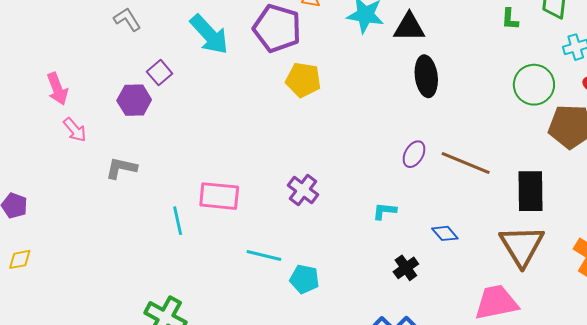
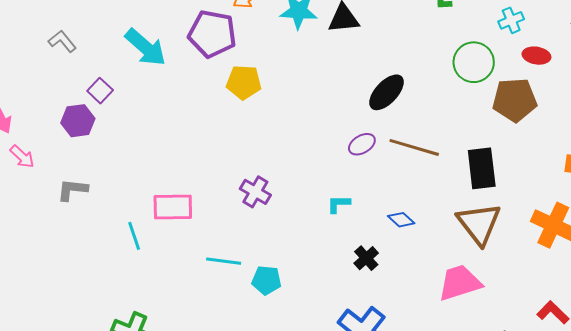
black ellipse: (426, 76) -> (387, 92), moved, turned 57
purple ellipse: (414, 154) -> (362, 144), turned 36

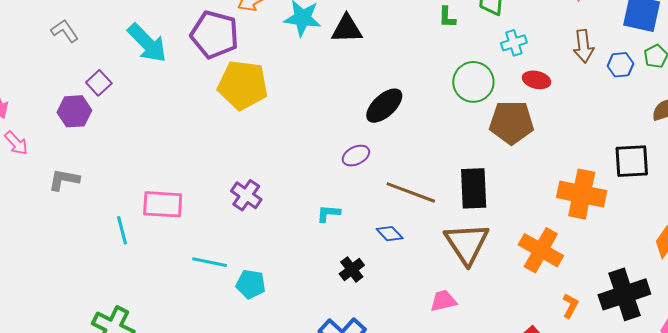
yellow pentagon: (244, 82) -> (243, 85), size x1.4
brown line: (414, 147) -> (411, 192), moved
pink trapezoid: (460, 283) -> (443, 301), size x0.6

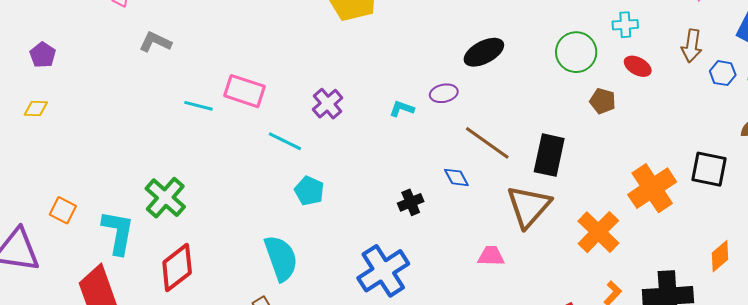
brown pentagon: (511, 122) -> (603, 101), size x0.6
orange cross: (582, 194) -> (652, 188), turned 30
cyan L-shape: (328, 213) -> (402, 109), moved
cyan line: (122, 230) -> (199, 106), turned -76
cyan line: (209, 262) -> (285, 141), moved

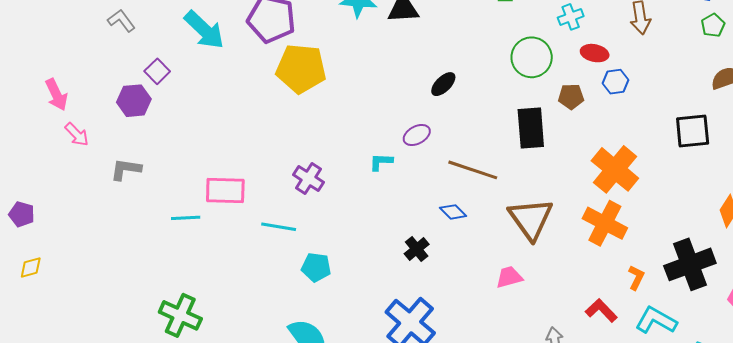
black ellipse: (484, 52) -> (443, 84), size x0.7
blue hexagon: (723, 73) -> (615, 82), moved
black rectangle: (549, 155) -> (531, 128), moved
orange cross: (652, 188) -> (615, 169), moved

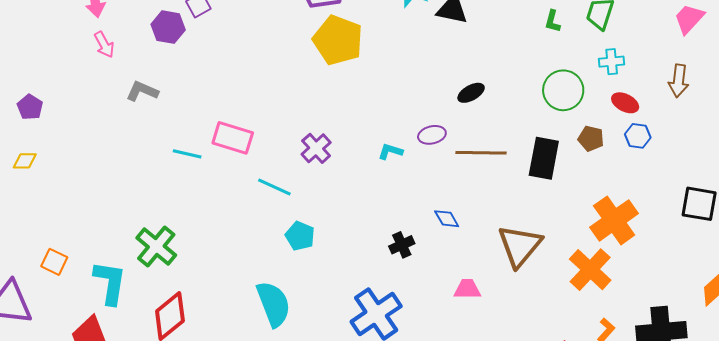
brown line: (473, 170) -> (481, 153), moved, turned -33
pink trapezoid: (509, 277) -> (467, 289), moved

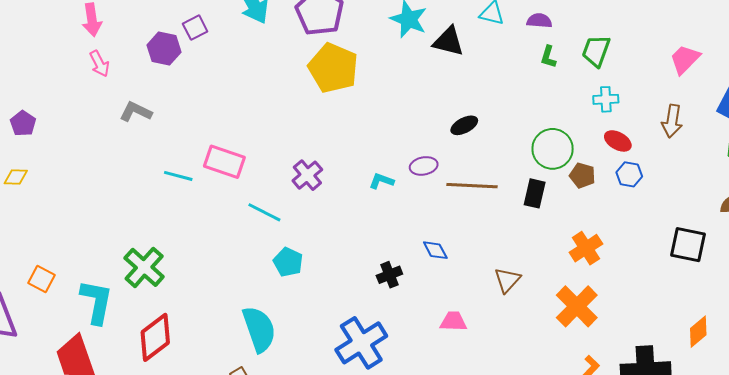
green circle: (563, 90) -> (553, 149), moved
black rectangle: (544, 158) -> (535, 193), size x0.7
orange cross: (614, 220) -> (586, 248), moved, size x0.7
brown triangle: (520, 246) -> (507, 280), size x0.6

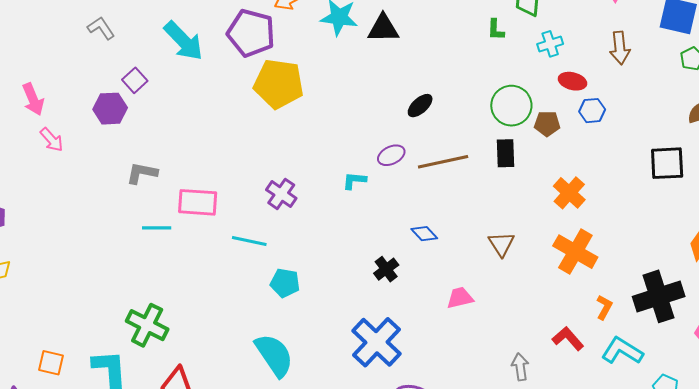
green L-shape: (548, 57) -> (496, 30), moved
gray L-shape: (136, 112) -> (142, 173), moved

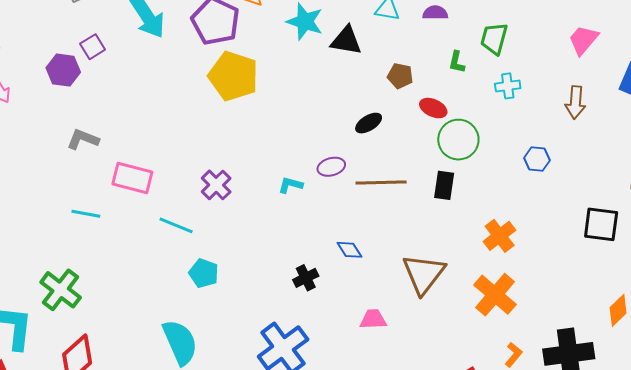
red ellipse: (572, 81) -> (433, 108), moved
brown pentagon: (547, 124) -> (400, 76), moved
cyan line: (157, 228) -> (86, 214), moved
brown triangle: (501, 244) -> (424, 274), size x1.6

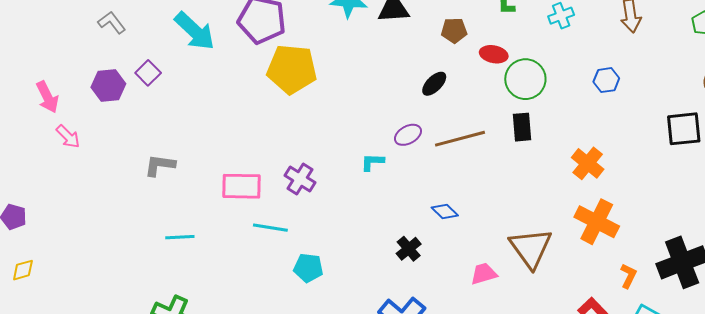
purple hexagon: (63, 70) -> (108, 86), moved
pink rectangle: (132, 178) -> (241, 186), moved
brown triangle: (424, 274) -> (531, 248), moved

